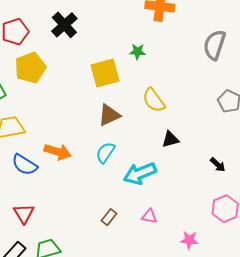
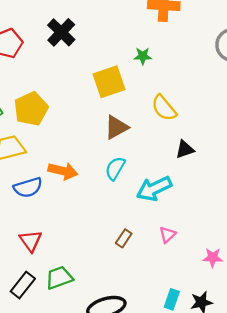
yellow pentagon: (30, 68) -> (31, 109), moved
blue semicircle: (25, 165) -> (28, 187), turned -45
pink triangle: (149, 216) -> (167, 235), turned -49

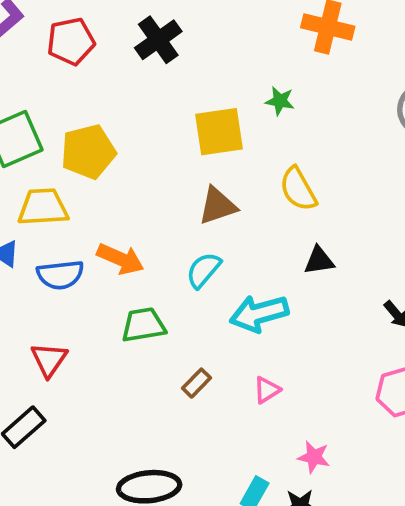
pink star: (213, 258) -> (314, 457), moved
green trapezoid: (59, 278) -> (143, 325), moved

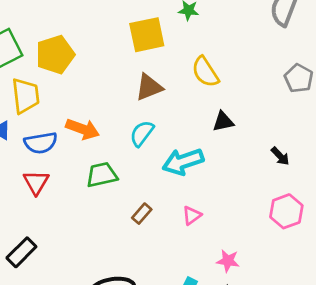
yellow trapezoid: (43, 207) -> (26, 96), turned 90
red triangle: (49, 360) -> (36, 182), moved

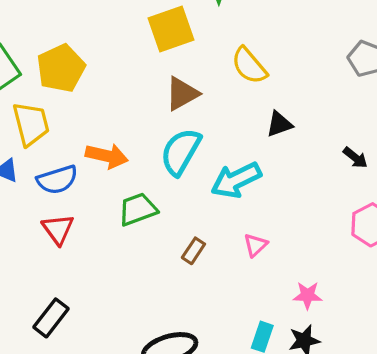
cyan semicircle: (142, 133) -> (181, 152), size x1.4

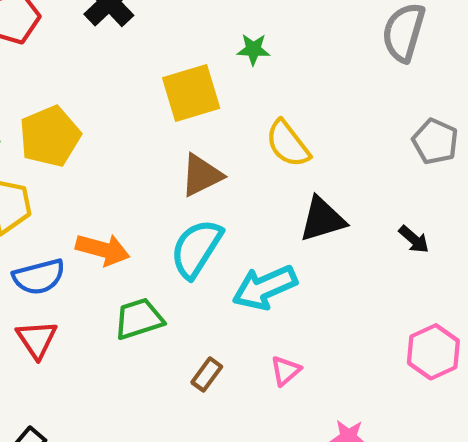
black triangle: (279, 124) -> (322, 219), size x1.4
black arrow: (355, 158) -> (414, 239), moved

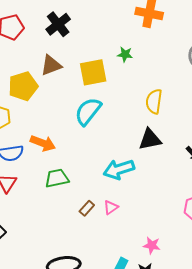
yellow semicircle: (288, 144) -> (154, 101), moved, turned 40
brown triangle: (201, 175) -> (51, 65), moved
cyan semicircle: (196, 249) -> (88, 111), moved
pink triangle: (285, 371) -> (111, 207), moved

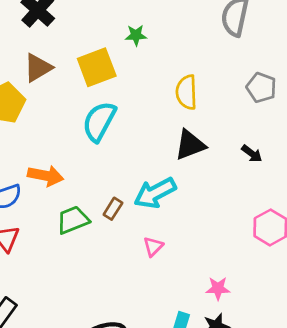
brown rectangle: (87, 208) -> (113, 209), moved

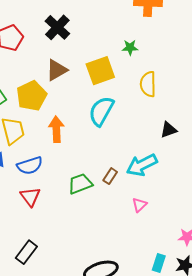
yellow semicircle: (186, 92) -> (148, 84), moved
black triangle: (190, 145) -> (169, 130), size x0.7
orange arrow: (46, 176) -> (56, 129), moved, turned -105

